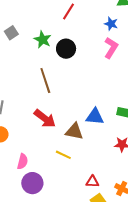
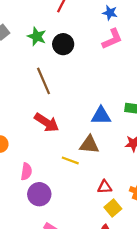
pink L-shape: (111, 48) -> (112, 39), turned 40
brown triangle: (74, 131) -> (89, 145), moved

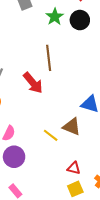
black circle: (63, 44) -> (80, 20), moved
red arrow: (47, 123) -> (33, 83), moved

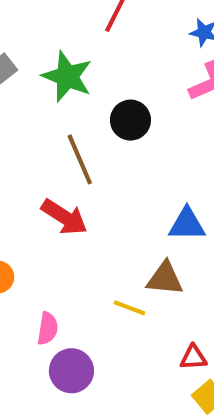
green star: (55, 17) -> (67, 77), size x1.4
black circle: (80, 20) -> (130, 120), moved

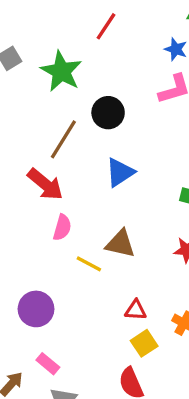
brown line: (80, 159) -> (63, 139), turned 48
blue triangle: (187, 224) -> (120, 172), moved, turned -40
pink semicircle: (48, 328) -> (62, 227), moved

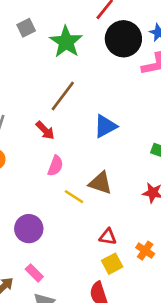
black circle: (108, 113) -> (123, 39), moved, size x1.4
red arrow: (45, 184) -> (45, 130), size x0.7

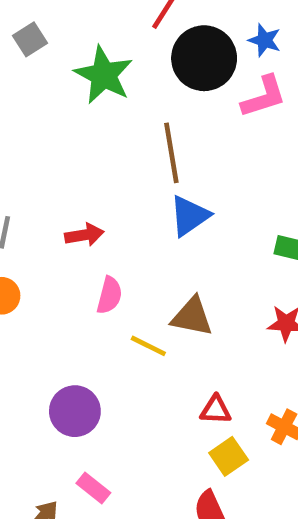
gray square: (26, 28) -> (30, 39), moved
brown line: (63, 96) -> (171, 153), moved, turned -40
red arrow: (45, 130) -> (84, 235), turned -48

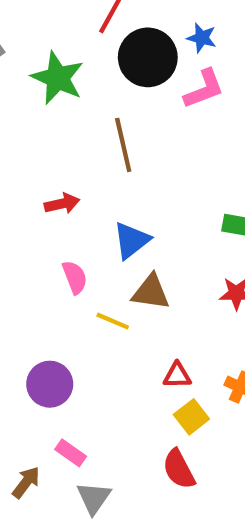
blue triangle: (189, 216) -> (131, 240), moved
red arrow: (84, 235) -> (62, 204), moved
pink semicircle: (109, 295) -> (75, 277), turned -32

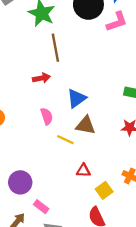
brown line: (123, 145) -> (55, 48), moved
red triangle: (177, 375) -> (83, 171), moved
purple circle: (50, 384) -> (20, 182), moved

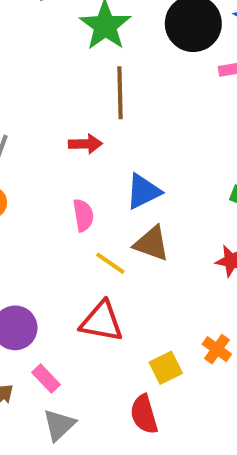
red triangle: (83, 171) -> (102, 322), moved, size x1.6

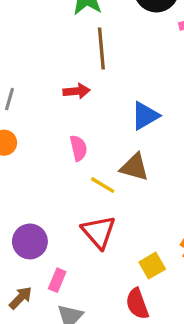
blue triangle: (143, 191) -> (145, 116), moved
red triangle: (102, 322) -> (99, 232), turned 42
pink rectangle: (46, 378) -> (57, 280), turned 70

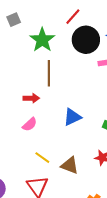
pink semicircle: (79, 148) -> (30, 124), moved, turned 56
brown triangle: (134, 167) -> (70, 165), moved

